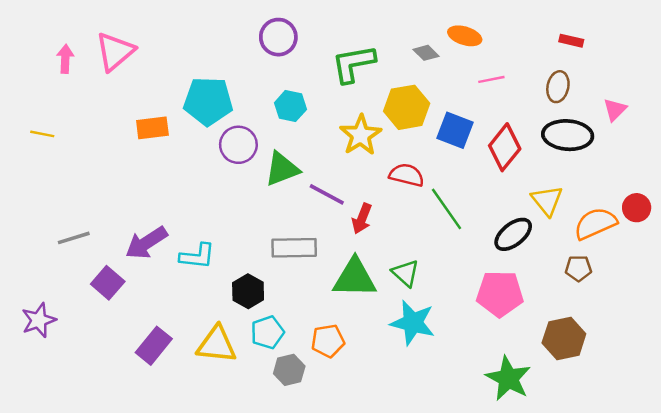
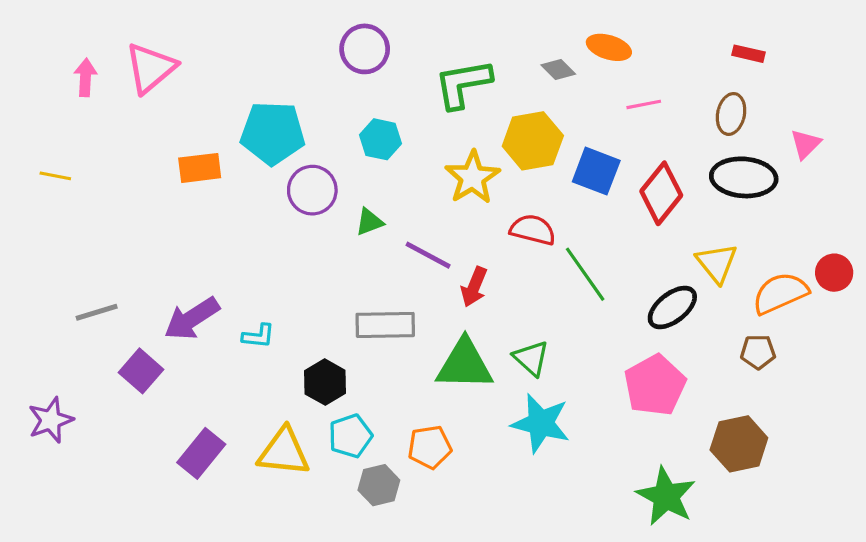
green triangle: (282, 169) -> (369, 222), size x0.6
cyan L-shape: (197, 256) -> (258, 336), size x0.7
pink pentagon: (500, 294) -> (655, 385), turned -30

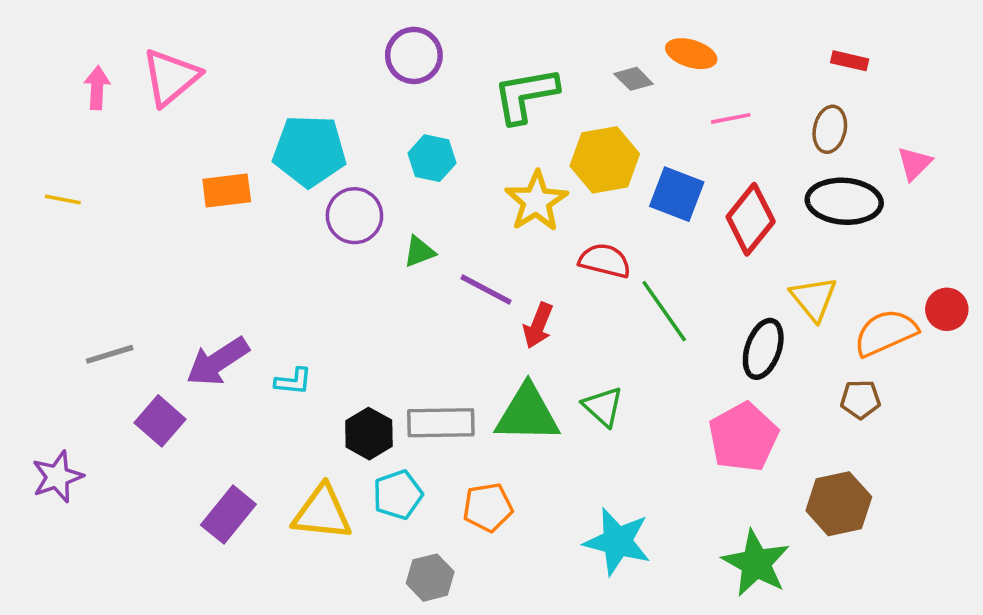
black ellipse: (672, 307) -> (763, 349), turned -33
gray rectangle: (385, 325) -> (441, 423), moved
cyan star: (541, 423) -> (617, 542), moved
gray hexagon: (379, 485) -> (430, 578), moved

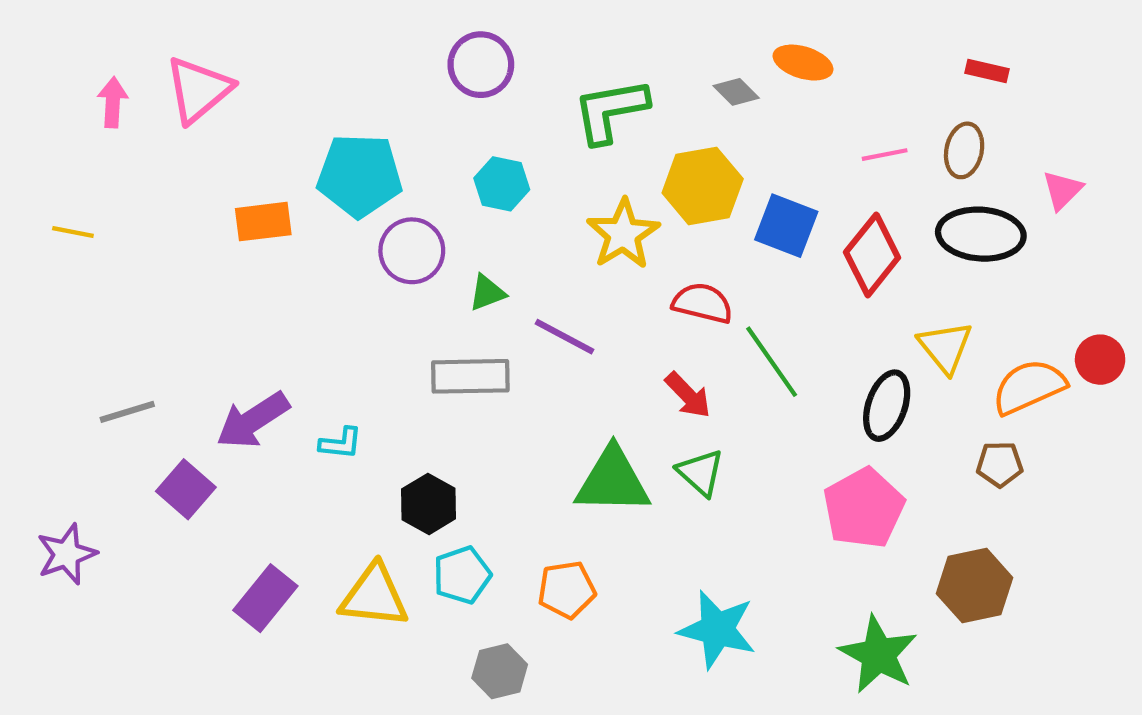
pink line: (731, 118) -> (885, 155), moved
red arrow: (538, 326) -> (688, 395), moved, turned -66
gray rectangle: (441, 423) -> (470, 376), moved

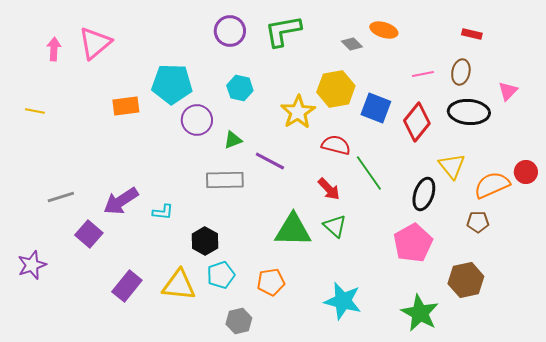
green L-shape: (611, 111) -> (283, 31), moved

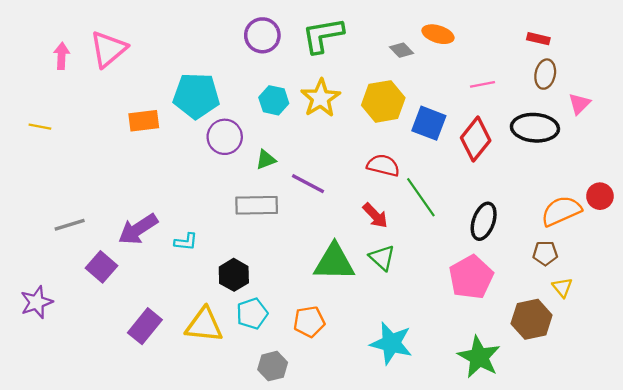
brown ellipse: (461, 72) -> (545, 74), moved
yellow star: (298, 112) -> (321, 98), moved
yellow triangle: (452, 166) -> (562, 287), moved, size x0.7

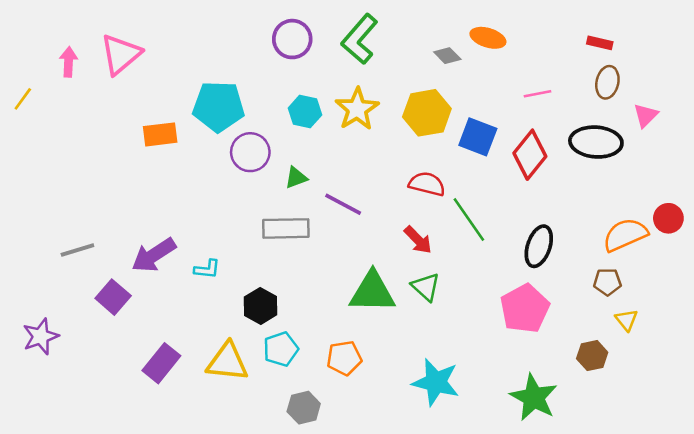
green L-shape: (323, 35) -> (360, 39), turned -39
yellow line: (40, 127) -> (23, 99), moved, turned -65
brown hexagon: (532, 319) -> (592, 356), size x0.7

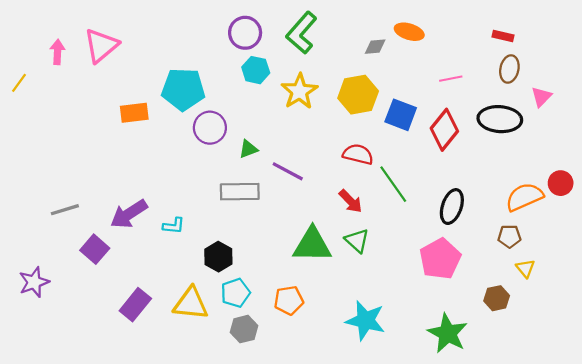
gray diamond: (447, 56) -> (375, 47), turned -50
cyan hexagon: (305, 112) -> (256, 70), moved
gray hexagon: (304, 408) -> (244, 329), moved

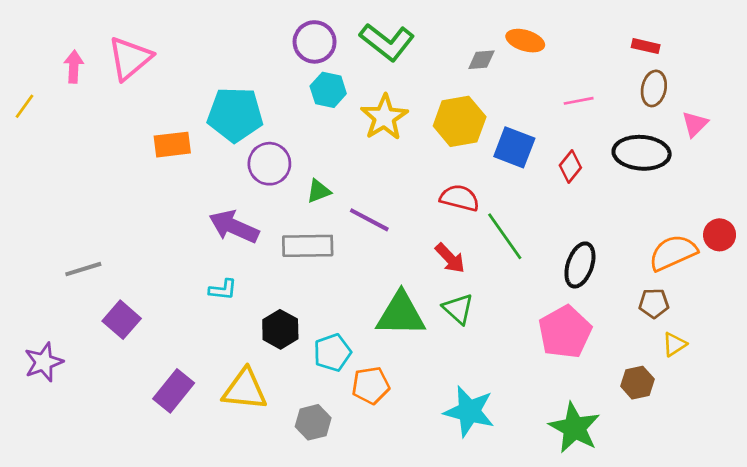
green L-shape: (302, 33) -> (387, 42), turned -93
red diamond: (444, 130) -> (570, 166), size x0.6
purple arrow: (129, 214) -> (234, 227), moved, turned 57
yellow triangle: (525, 268) -> (674, 344), turned 36
cyan pentagon: (235, 293) -> (332, 353), moved

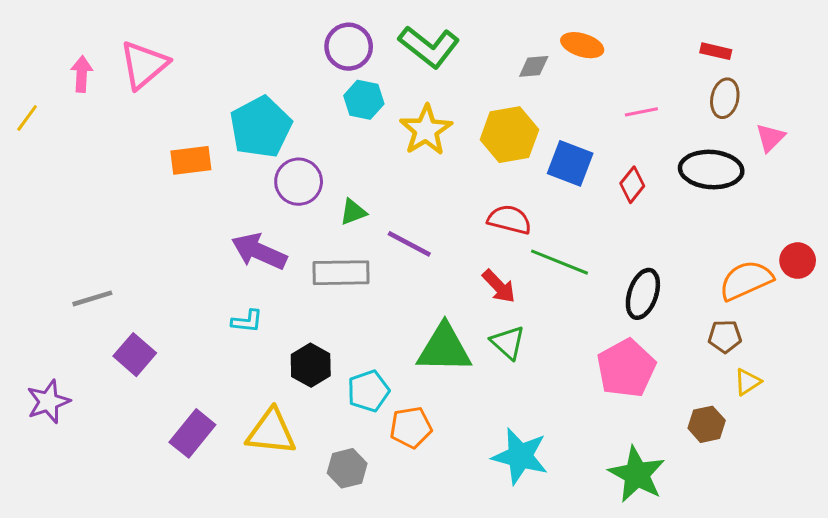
cyan pentagon: (235, 114) -> (261, 127), turned -30
green line: (505, 236) -> (559, 262), turned -33

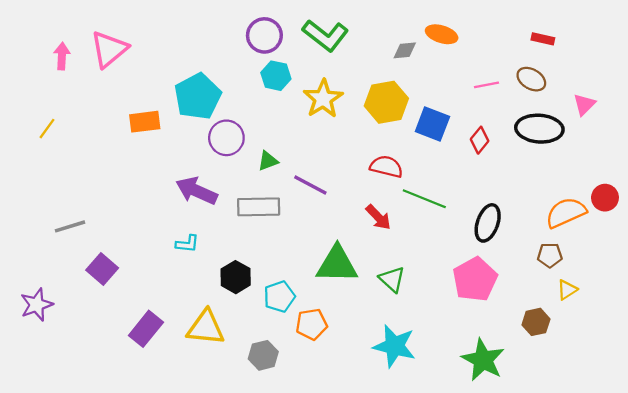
brown ellipse: (725, 98) -> (531, 79), moved, turned -72
yellow line: (27, 118) -> (47, 129), moved
green triangle: (508, 342) -> (392, 279), moved

